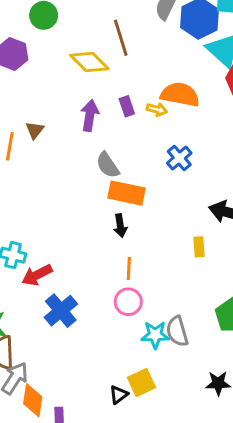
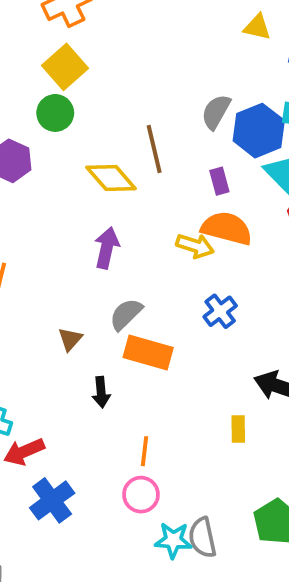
purple rectangle: (127, 106) -> (219, 181), moved
yellow arrow: (157, 109) -> (195, 246), size x1.4
brown triangle: (35, 130) -> (70, 339), moved
gray semicircle: (108, 165) -> (126, 314), turned 76
black arrow: (120, 226) -> (101, 392), moved

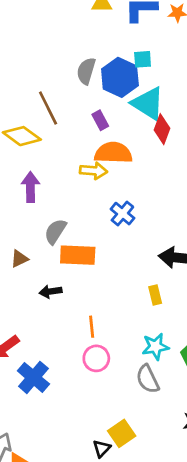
brown triangle: (70, 339) -> (19, 259), turned 36
black arrow: (101, 392) -> (51, 292), turned 100
cyan star: (173, 540) -> (155, 347), moved

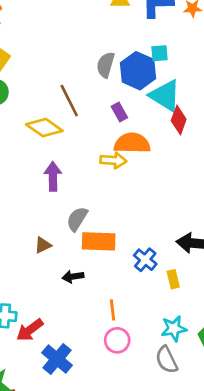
blue cross: (122, 214) -> (145, 260), moved

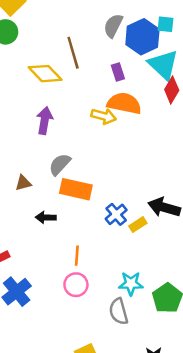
yellow rectangle: (173, 279) -> (138, 225), moved, turned 60

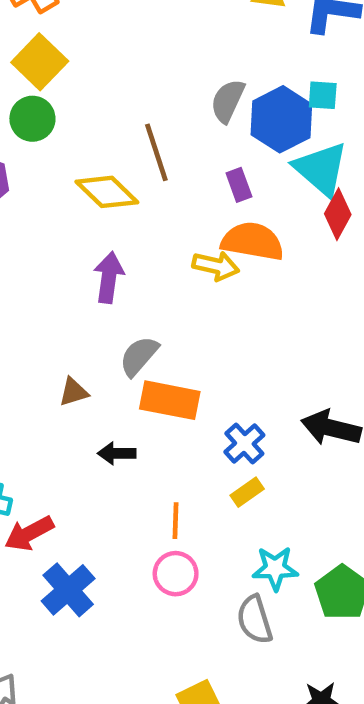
yellow rectangle: (138, 225) -> (247, 492), moved

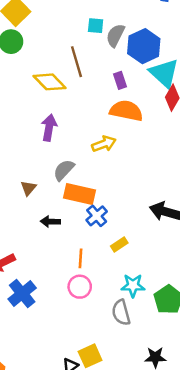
cyan square: (323, 95) -> (96, 26), moved
yellow arrow: (216, 266) -> (104, 144), moved, turned -35
brown triangle: (74, 392) -> (28, 188), turned -35
blue cross: (244, 444) -> (97, 216), moved

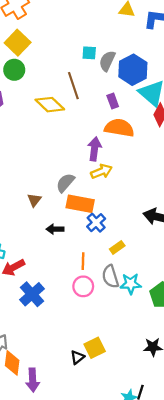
purple arrow: (49, 128) -> (95, 149), moved
yellow arrow: (104, 144) -> (101, 171), moved
gray semicircle: (121, 313) -> (110, 277), moved

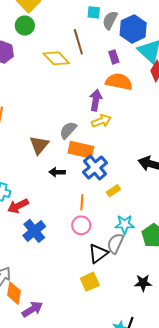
brown triangle: (34, 200) -> (39, 145), size x1.5
blue cross: (96, 223) -> (95, 168), size x1.4
gray semicircle: (110, 277) -> (115, 243), moved, turned 40
black triangle: (77, 357) -> (98, 253), moved, size x1.5
purple arrow: (33, 380) -> (32, 309), turned -120

